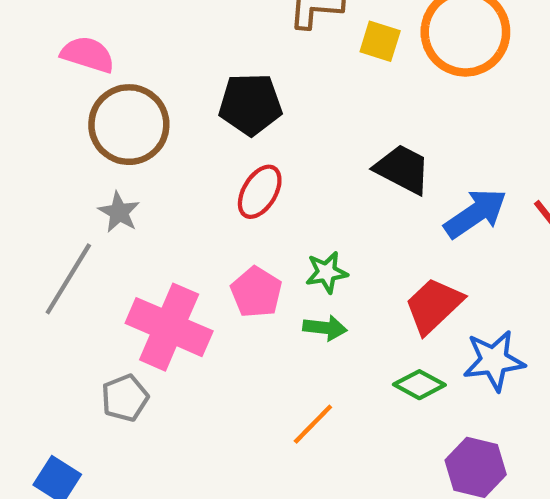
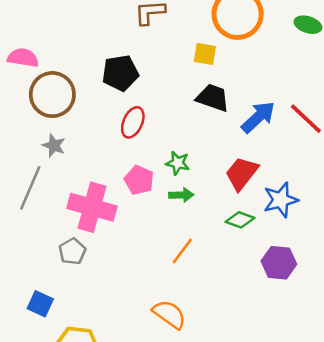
yellow square: (380, 41) -> (205, 54), moved
green star: (327, 272) -> (178, 163), turned 30

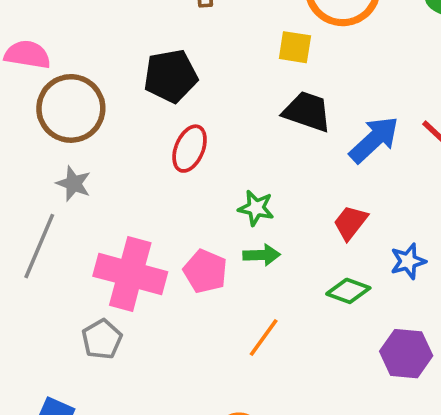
red trapezoid: (242, 173) -> (350, 223), size x0.7
pink pentagon: (139, 180) -> (205, 271), moved
blue star: (281, 200) -> (408, 261), size x0.7

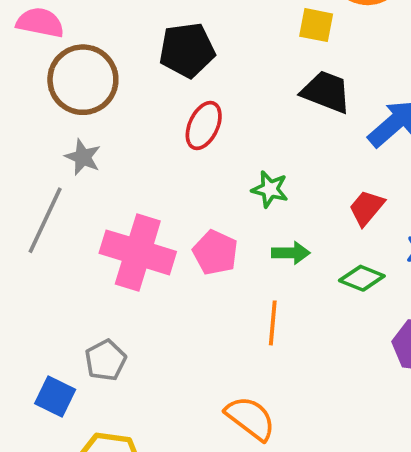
green arrow: (262, 255) -> (291, 253), moved
orange line: (264, 338) -> (273, 323), turned -33
gray pentagon: (102, 339) -> (106, 360), moved

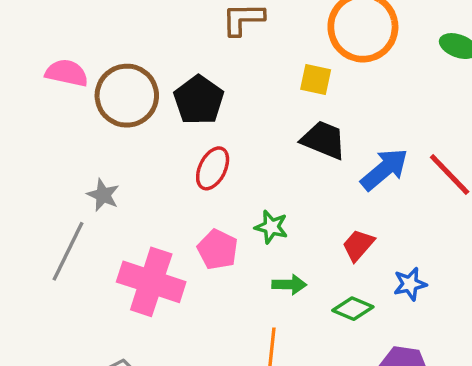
black pentagon: (187, 50) -> (199, 100), turned -30
brown circle: (83, 80) -> (127, 96), moved
pink pentagon: (215, 253) -> (218, 249), moved

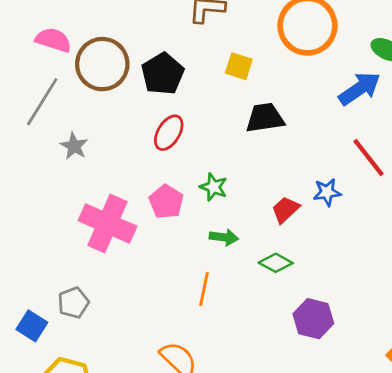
yellow square: (316, 80) -> (239, 66), moved
black trapezoid: (324, 140) -> (265, 118), turned -36
blue arrow: (384, 169) -> (360, 89), moved
gray line: (68, 251) -> (42, 102), moved
blue star: (410, 284) -> (327, 192), moved

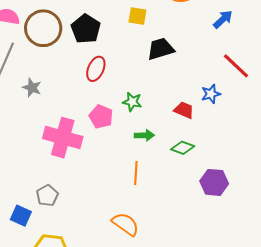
blue arrow: (360, 89) -> (223, 19), size x0.7
red trapezoid: (285, 210) -> (184, 110), turned 75

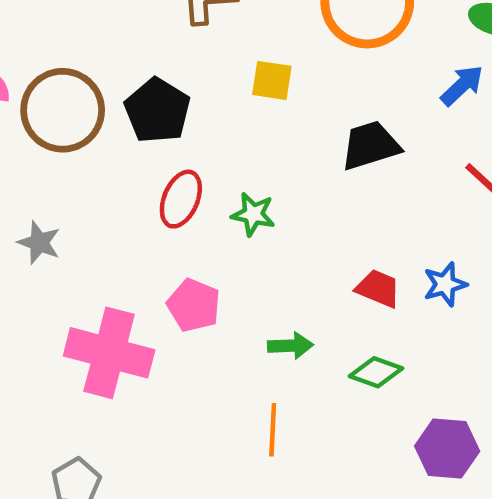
black trapezoid: (161, 49) -> (370, 145), moved
blue star: (211, 94) -> (445, 284), moved
green star: (132, 102) -> (253, 214), moved

